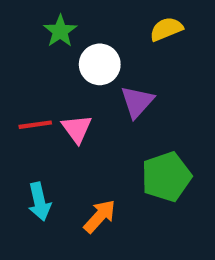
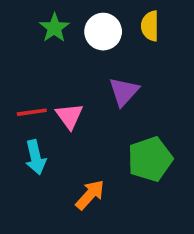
yellow semicircle: (166, 29) -> (150, 26), turned -68
white circle: (100, 64) -> (103, 32), moved
cyan arrow: (39, 202) -> (36, 157), moved

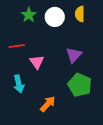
purple triangle: (124, 92) -> (74, 55), moved
red line: (32, 112) -> (17, 46), moved
green pentagon: (150, 159) -> (80, 85), turned -30

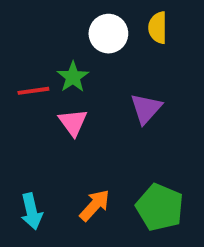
green star: (29, 15) -> (73, 77), moved
cyan arrow: (19, 84) -> (31, 211), moved
green pentagon: (80, 85) -> (160, 207), moved

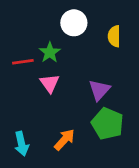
yellow semicircle: (158, 28) -> (114, 36), moved
purple triangle: (146, 109) -> (99, 90), moved
green pentagon: (160, 207) -> (107, 124), moved

